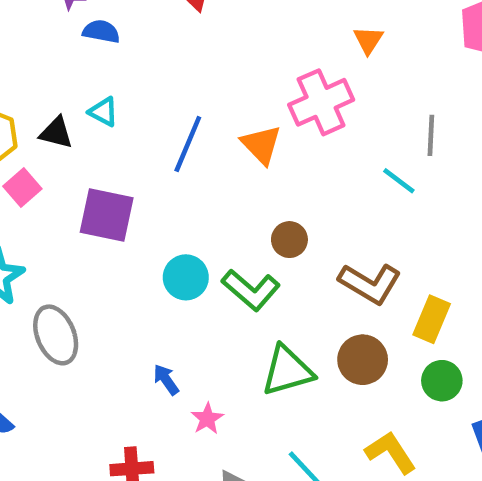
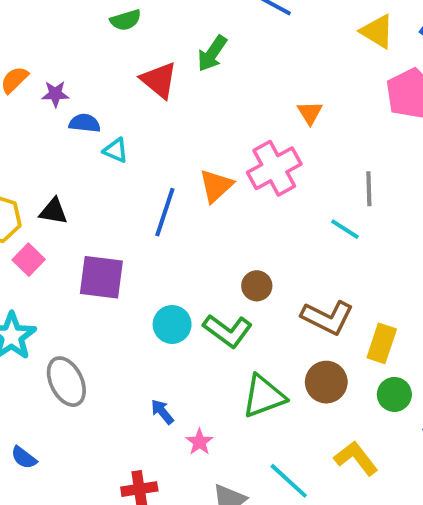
cyan triangle: (103, 112) -> (116, 150), moved
orange triangle: (261, 145) -> (216, 186), moved, turned 36

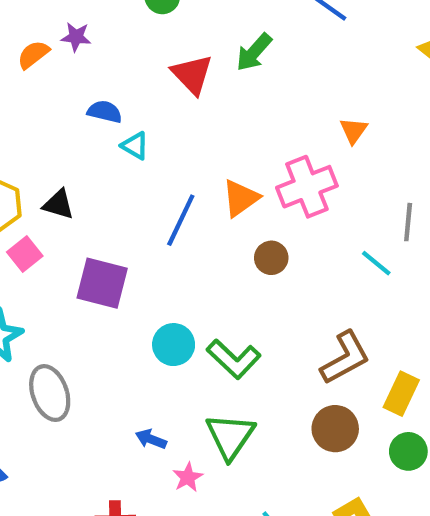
purple star: (55, 94) -> (76, 37), moved
brown circle: (257, 286) -> (271, 258), moved
brown L-shape: (327, 317) -> (345, 358), turned -62
green triangle: (264, 396) -> (230, 436), moved, turned -42
blue arrow: (162, 412) -> (151, 439), turned -36

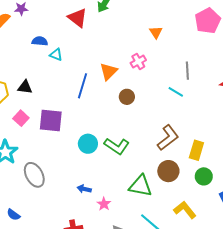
pink cross: (307, 187) -> (138, 61), size x0.6
pink square: (25, 254) -> (21, 118), moved
green triangle: (230, 436) -> (140, 186), moved, turned -45

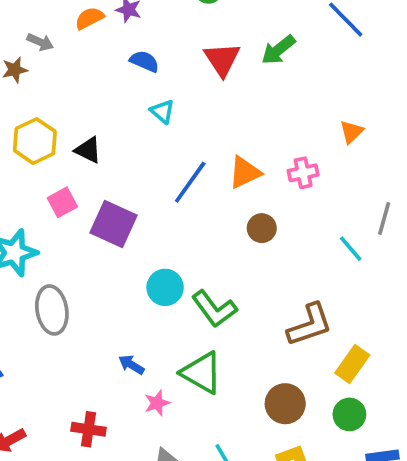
blue semicircle: (40, 41) -> (144, 61), moved
brown circle: (168, 171) -> (285, 404), moved
green triangle: (140, 186) -> (202, 373), moved

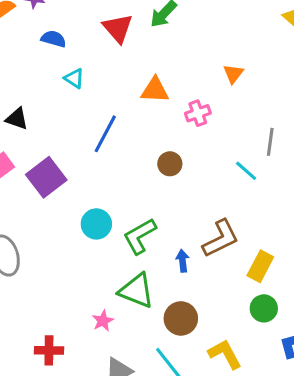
orange triangle: (245, 172) -> (155, 90), moved, turned 36
purple square: (113, 224) -> (46, 177), turned 36
green L-shape: (214, 309) -> (140, 236), turned 105
blue arrow: (131, 365) -> (183, 261), moved, turned 60
brown circle: (285, 404) -> (181, 318), moved

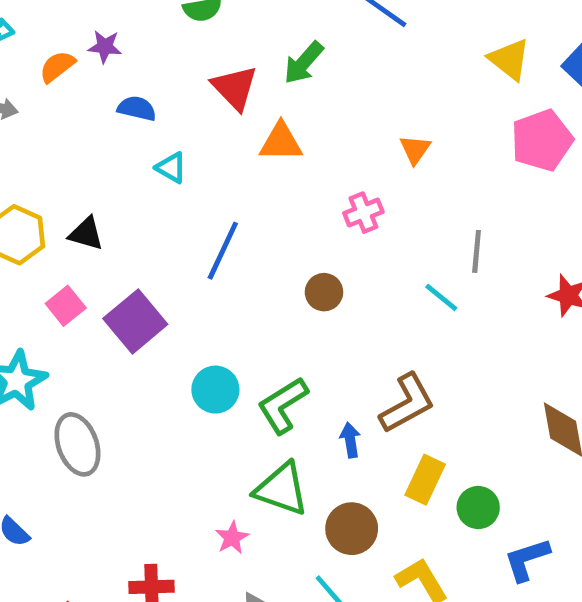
orange triangle: (155, 90) -> (281, 142), moved
yellow rectangle: (260, 266) -> (425, 480), moved

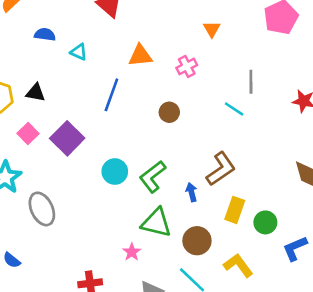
blue semicircle: (137, 108) -> (45, 34), moved
orange triangle: (281, 142) -> (140, 56), moved

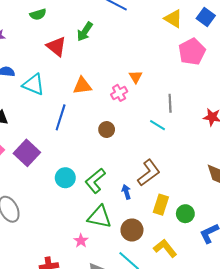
orange triangle: (212, 29) -> (136, 77), moved
cyan triangle: (79, 52) -> (34, 85), size x1.6

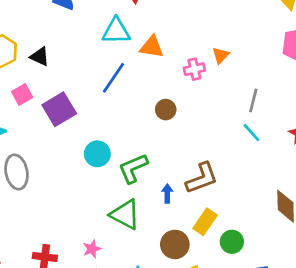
cyan triangle: (34, 85) -> (116, 31), moved, turned -40
cyan line: (158, 125) -> (251, 133), moved
brown circle: (132, 230) -> (175, 244), moved
pink star: (81, 241) -> (92, 249), moved

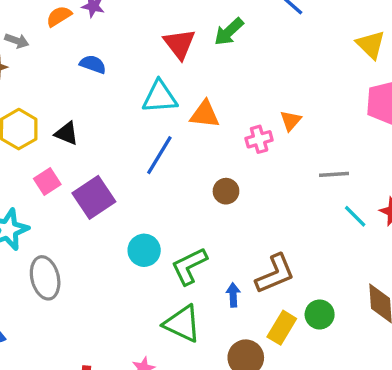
gray line: (253, 100) -> (334, 174), turned 75
cyan line: (251, 133) -> (355, 216), moved
green circle: (232, 242) -> (320, 314), moved

